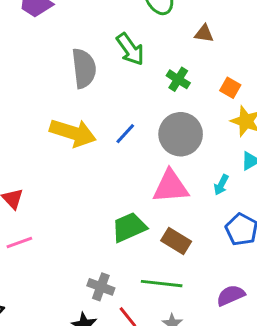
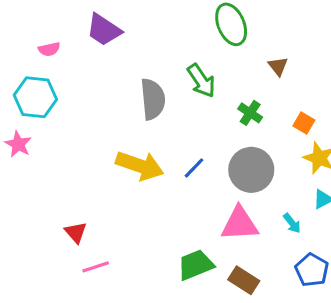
brown triangle: (204, 34) -> (278, 66), turned 42
cyan arrow: (221, 185) -> (292, 223), turned -66
pink line: (19, 243) -> (96, 267), moved

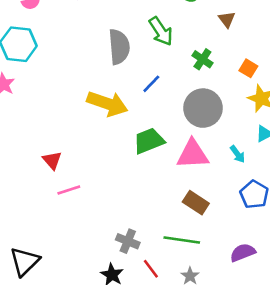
blue line: (194, 168) -> (151, 84), moved
green trapezoid: (196, 265) -> (149, 141), moved

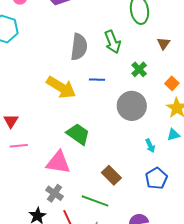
blue line: (151, 84) -> (97, 80), turned 35
green trapezoid: (149, 141) -> (78, 134), moved, turned 45
pink triangle: (193, 154) -> (58, 162), moved

